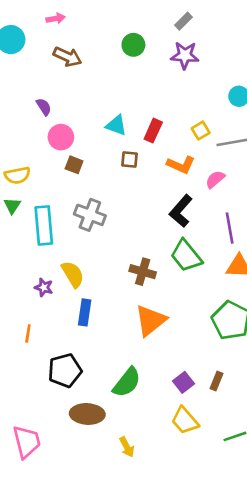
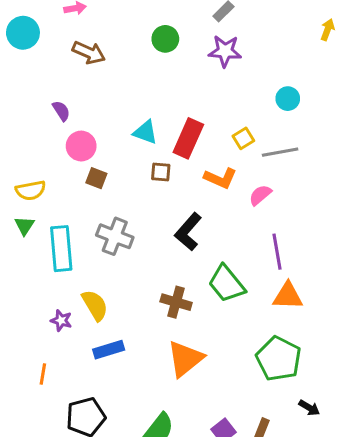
red rectangle: (153, 131) -> (188, 138), size x1.4
black L-shape: (181, 211) -> (188, 232), moved
blue rectangle: (85, 312) -> (109, 350), turned 65

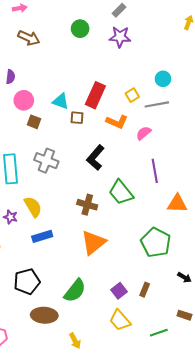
cyan circle: (288, 99) -> (163, 79), moved
purple semicircle: (61, 111) -> (10, 77), turned 40
cyan triangle: (145, 132) -> (61, 101), moved
orange triangle: (288, 296) -> (177, 204), moved
black arrow: (309, 408) -> (184, 277), moved

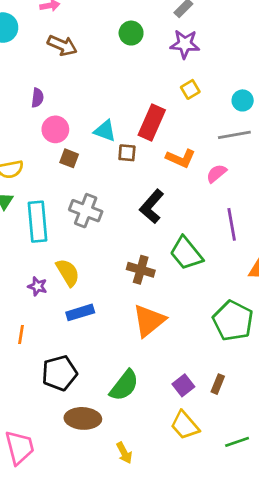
yellow square: (132, 95) -> (190, 89), moved

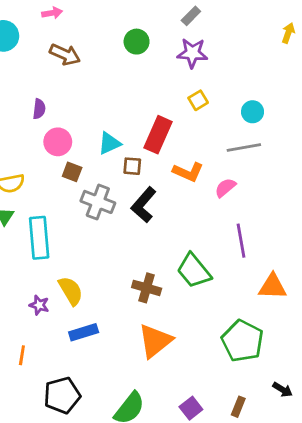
cyan triangle: (105, 131) -> (109, 143), turned -45
black L-shape: (152, 206) -> (144, 205), moved
gray cross: (86, 211) -> (98, 202), moved
brown rectangle: (218, 384) -> (238, 407), moved

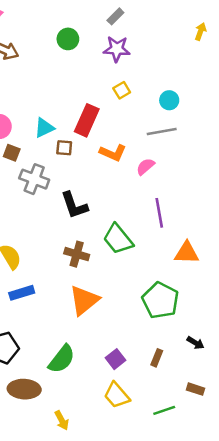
black L-shape: (144, 205) -> (74, 205), moved, turned -60

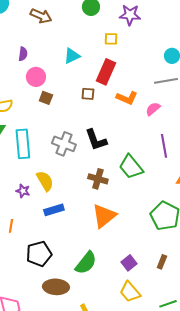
yellow square: (122, 90) -> (111, 39), moved, turned 32
cyan triangle: (44, 128) -> (72, 56), moved
gray cross: (34, 179) -> (64, 144), moved

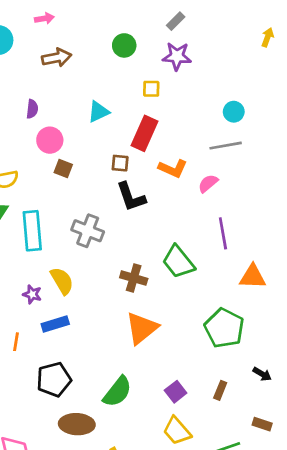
brown arrow: (41, 16) -> (57, 58), turned -35
black L-shape: (96, 140) -> (131, 197), moved
blue rectangle: (54, 210) -> (55, 324), moved

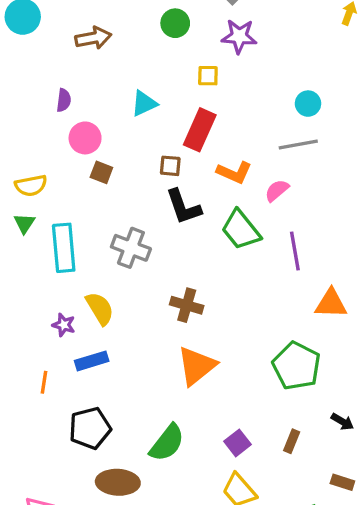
green trapezoid: (178, 262) -> (241, 230), moved

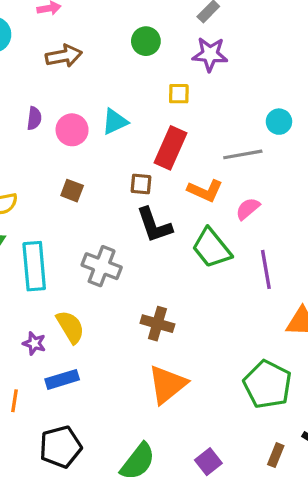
pink circle: (85, 138) -> (72, 130), moved
gray line: (298, 145) -> (243, 154), moved
brown rectangle: (292, 441) -> (276, 455), moved

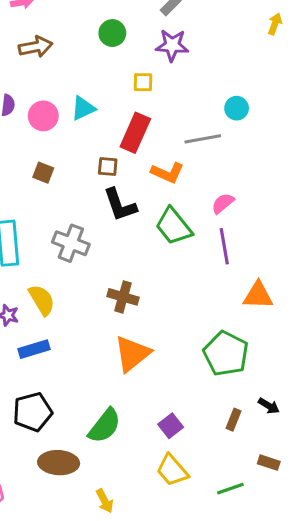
pink semicircle: (248, 209) -> (223, 203), moved

